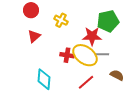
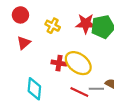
red star: (92, 36) -> (86, 24), moved
gray line: (102, 54) -> (96, 89), moved
red line: (86, 82) -> (79, 92), turned 66

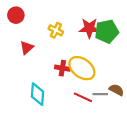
red circle: (20, 15) -> (16, 15), moved

